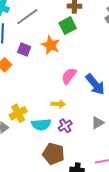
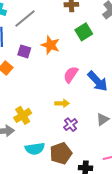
green square: (68, 26) -> (84, 32), moved
cyan semicircle: (41, 124) -> (35, 149), moved
brown pentagon: (53, 154) -> (61, 153), turned -30

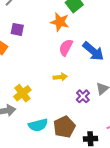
orange star: (50, 45) -> (60, 22), moved
purple cross: (70, 125) -> (83, 96), moved

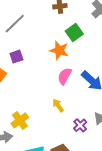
purple square: (17, 29) -> (16, 57), turned -32
yellow arrow: (60, 77) -> (58, 105), turned -120

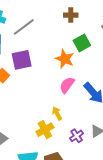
purple square: (16, 57) -> (22, 60), size x1.5
yellow cross: (20, 120) -> (45, 130), moved

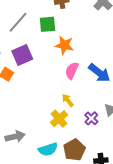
green square: (82, 43) -> (47, 24), moved, turned 36

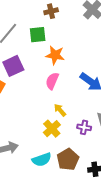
pink semicircle: (72, 71) -> (52, 81), moved
purple cross: (91, 118) -> (84, 127), turned -32

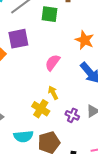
orange star: (55, 55) -> (84, 40), moved
yellow cross: (52, 129) -> (41, 109), turned -30

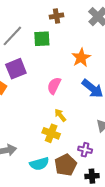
orange star: (84, 40) -> (81, 58), turned 30
purple cross: (72, 115) -> (85, 150), moved

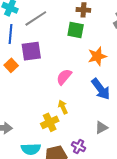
green square: (42, 39) -> (76, 30), moved
yellow cross: (51, 133) -> (50, 122), turned 30

